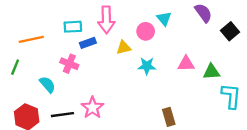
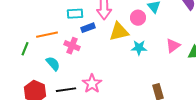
orange line: (31, 39) -> (47, 35), moved
yellow triangle: (124, 48) -> (119, 32), size x1.5
pink triangle: (186, 64) -> (173, 46), turned -35

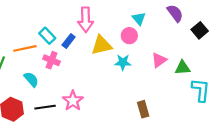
cyan rectangle: (75, 14) -> (47, 36), moved, turned 49
pink circle: (138, 18) -> (129, 36), moved
blue rectangle: (88, 28) -> (69, 41), turned -32

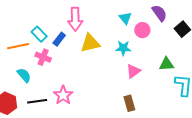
pink circle: (129, 36) -> (142, 30), moved
pink triangle: (159, 60) -> (133, 71), moved
cyan star: (123, 62) -> (123, 48), moved

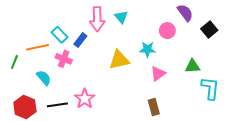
cyan triangle: (125, 18) -> (121, 17), moved
yellow triangle: (90, 43) -> (119, 60), moved

